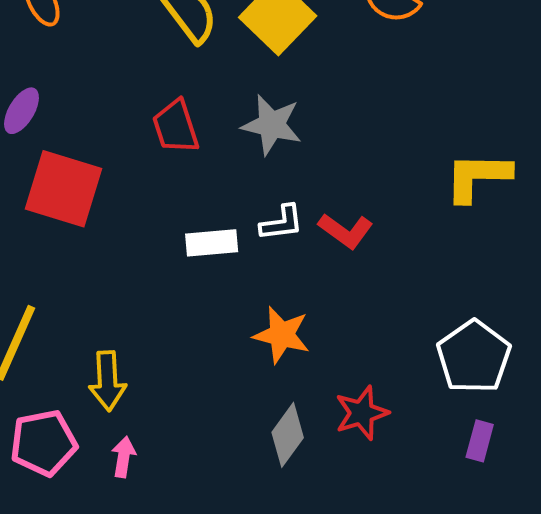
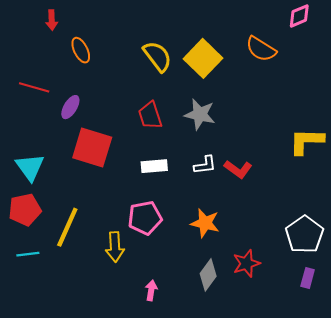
white rectangle: (212, 243) -> (154, 166), moved
pink pentagon: (44, 443) -> (145, 218), moved
pink arrow: (124, 457) -> (151, 290), moved

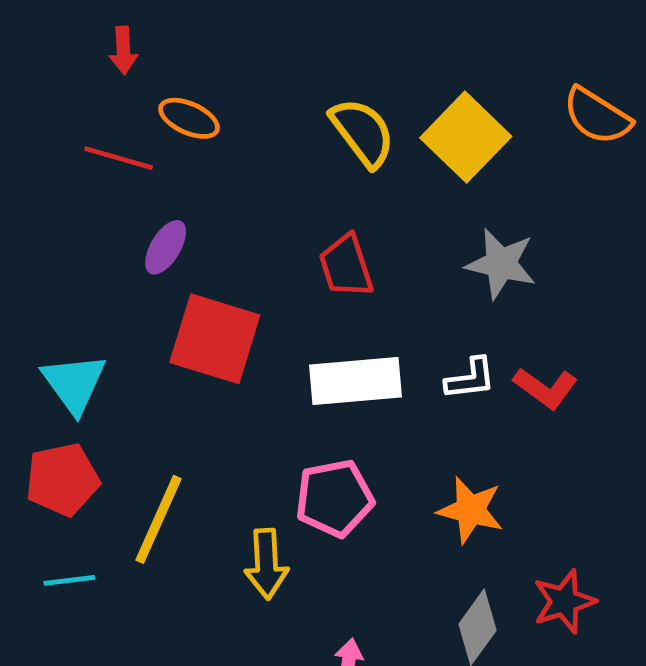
orange ellipse: (81, 50) -> (189, 118), turned -40
red line: (34, 87) -> (119, 158), moved
gray star: (200, 114) -> (501, 264), moved
white rectangle: (154, 166) -> (356, 381), size x1.5

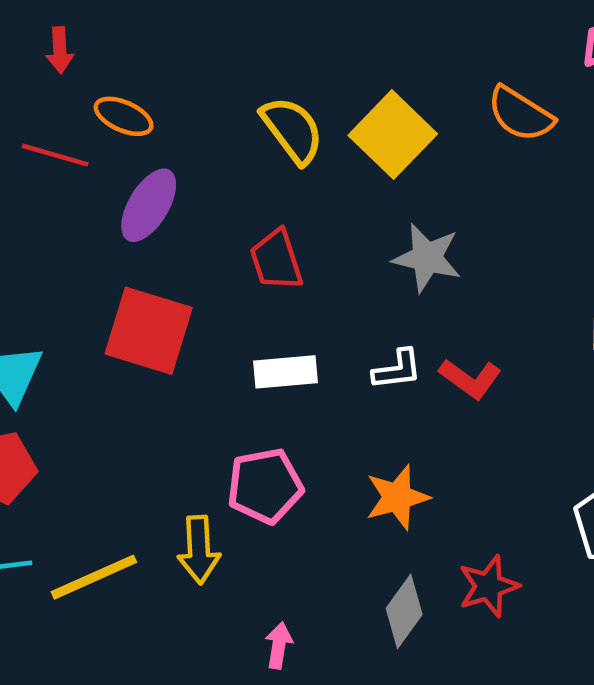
purple ellipse: (166, 247) -> (149, 205), moved, size x1.4
white rectangle: (356, 381) -> (286, 372), size x0.7
orange star: (470, 510) -> (397, 497), turned -30
yellow line: (159, 519) -> (94, 577), moved, turned 42

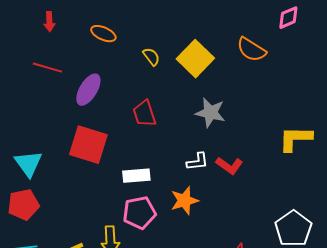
orange ellipse: (124, 116) -> (103, 34), moved
yellow semicircle: (292, 130) -> (151, 57), size x0.6
white rectangle: (286, 372) -> (136, 176), moved
orange star: (397, 497) -> (184, 201), moved

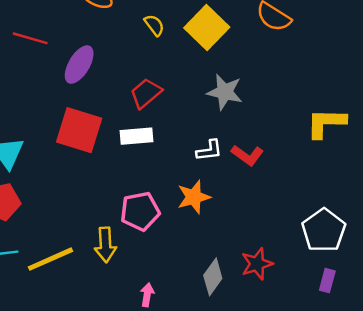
red trapezoid: (144, 114) -> (146, 93), turned 68
white rectangle: (136, 176) -> (136, 136), moved

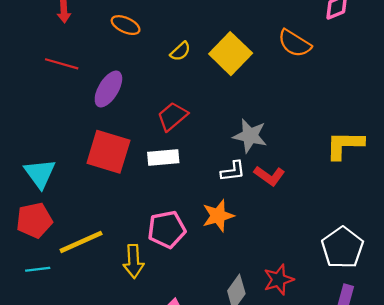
yellow semicircle: (154, 25) -> (180, 51), turned 85
gray star: (225, 92) -> (250, 136), moved
yellow line: (50, 259) -> (81, 242), moved

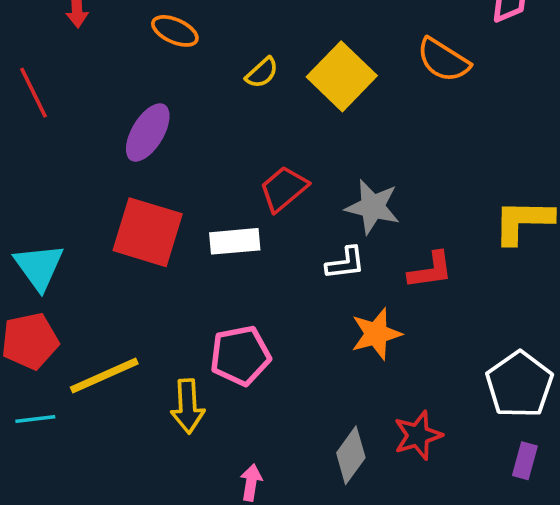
red line: (62, 64) -> (33, 93), moved, turned 48
red trapezoid: (172, 116) -> (284, 189), moved
red L-shape: (269, 176) -> (431, 270), moved, turned -44
orange star: (218, 216) -> (376, 334), moved

